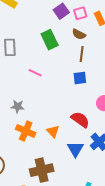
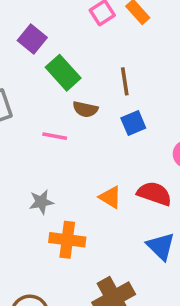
purple square: (61, 11) -> (32, 39), moved
brown semicircle: (79, 34) -> (85, 109), moved
orange triangle: (53, 131) -> (110, 197), moved

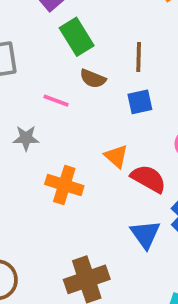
orange triangle: (110, 197) -> (116, 156), moved
gray star: (41, 202) -> (26, 138), moved
orange cross: (67, 240) -> (64, 185), moved

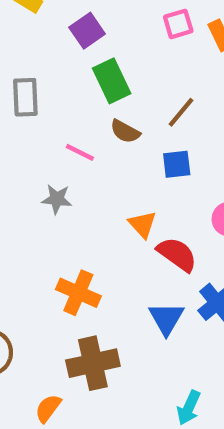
brown line: (139, 57) -> (181, 112), turned 32
gray star: (26, 138) -> (57, 199), moved
orange cross: (64, 185) -> (78, 293), moved

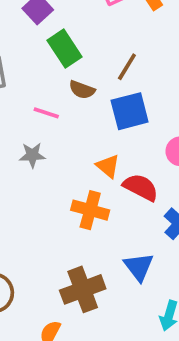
blue square: (177, 164) -> (130, 111), size x1.5
orange cross: (78, 293) -> (90, 210), moved
blue triangle: (166, 318) -> (139, 267), moved

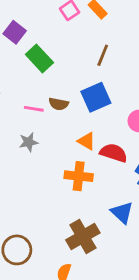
brown line: (127, 67) -> (103, 55), moved
brown semicircle: (82, 90) -> (59, 104), moved

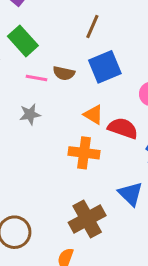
brown line: (103, 55) -> (92, 27), moved
green rectangle: (39, 58) -> (23, 41), moved

